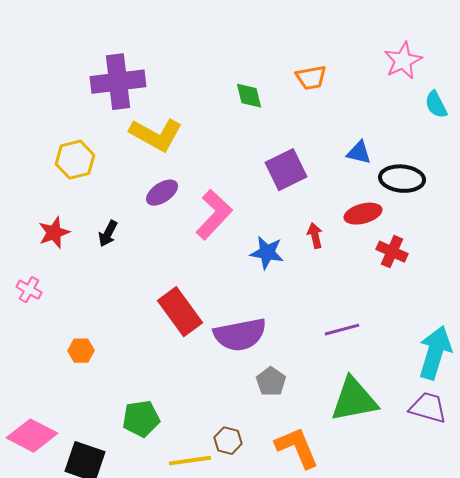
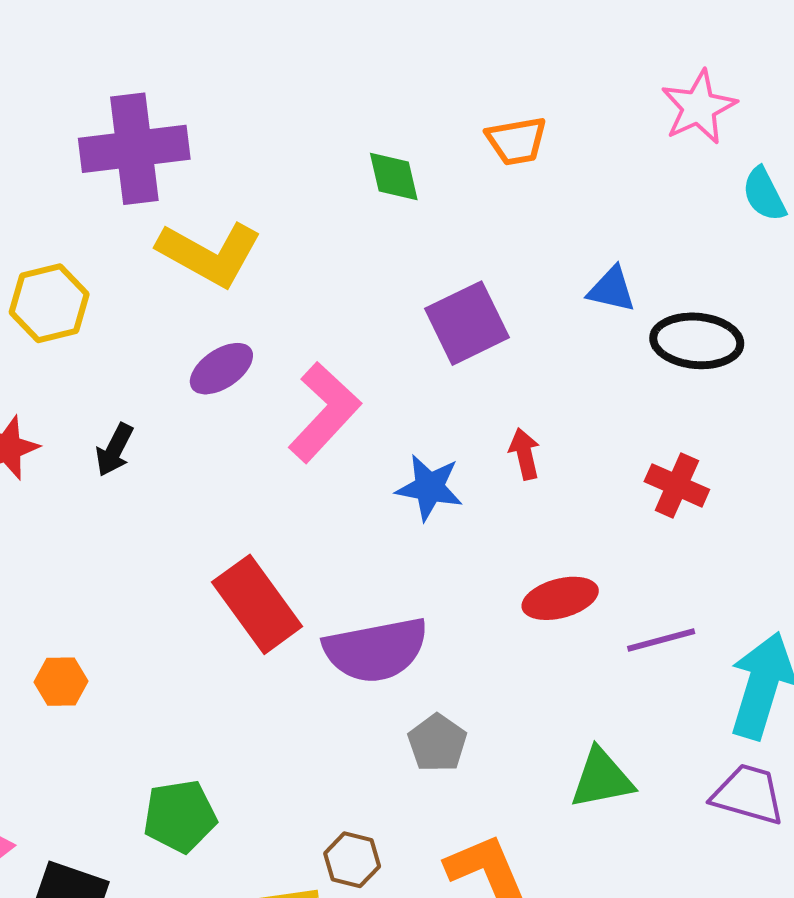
red ellipse: (363, 214) -> (560, 598), moved
purple line: (342, 330) -> (661, 640), moved
green triangle: (354, 400) -> (602, 779), size x0.7

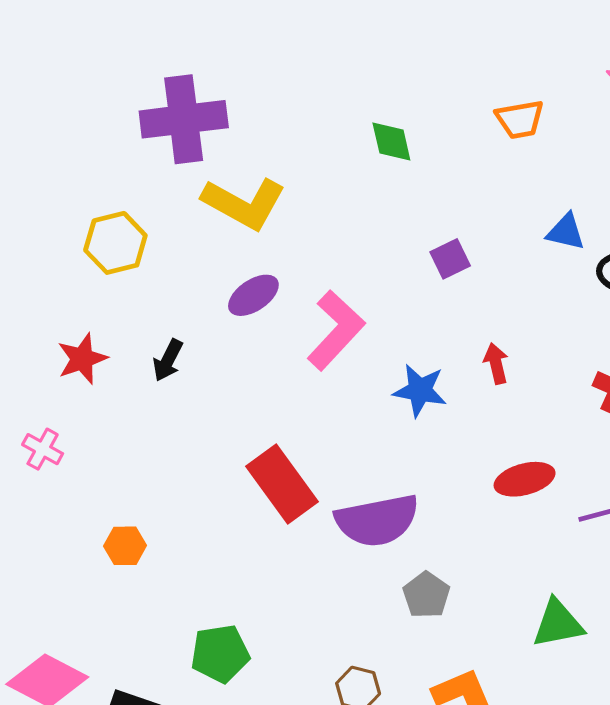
orange trapezoid: (517, 141) -> (520, 119), moved
purple square: (467, 323) -> (450, 259), size x0.6

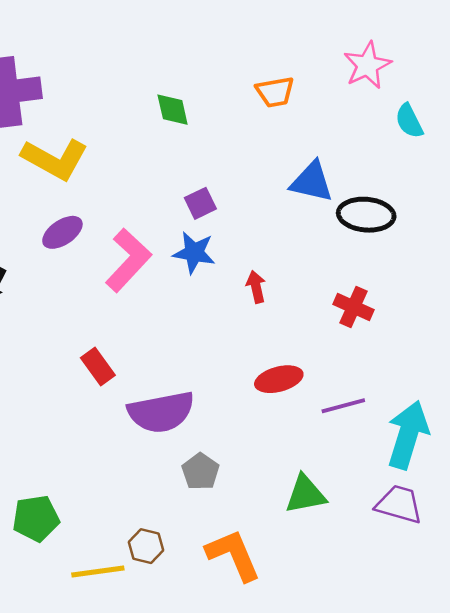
blue triangle: (566, 232) -> (312, 182), size x1.4
purple square: (450, 259) -> (200, 203), moved
blue star: (420, 390) -> (194, 253), moved
red rectangle: (282, 484) -> (98, 366), moved, size x0.6

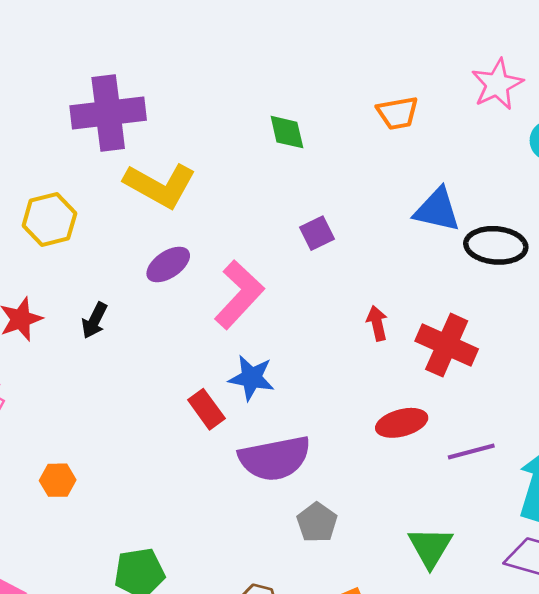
blue star: (194, 253) -> (251, 378), moved
red cross: (353, 307) -> (447, 345), moved, size x1.4
green triangle: (305, 494) -> (430, 547), turned -48

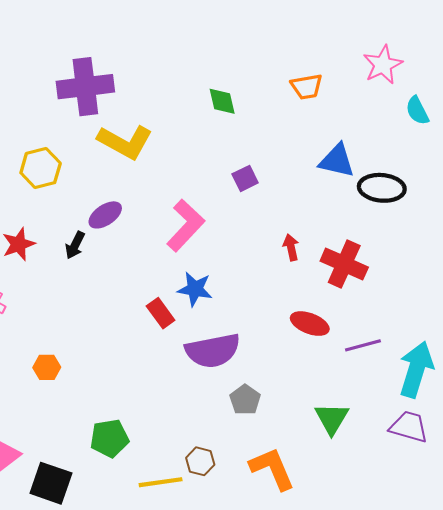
purple ellipse: (168, 264) -> (105, 215), moved
red ellipse: (402, 423) -> (310, 324), turned 36

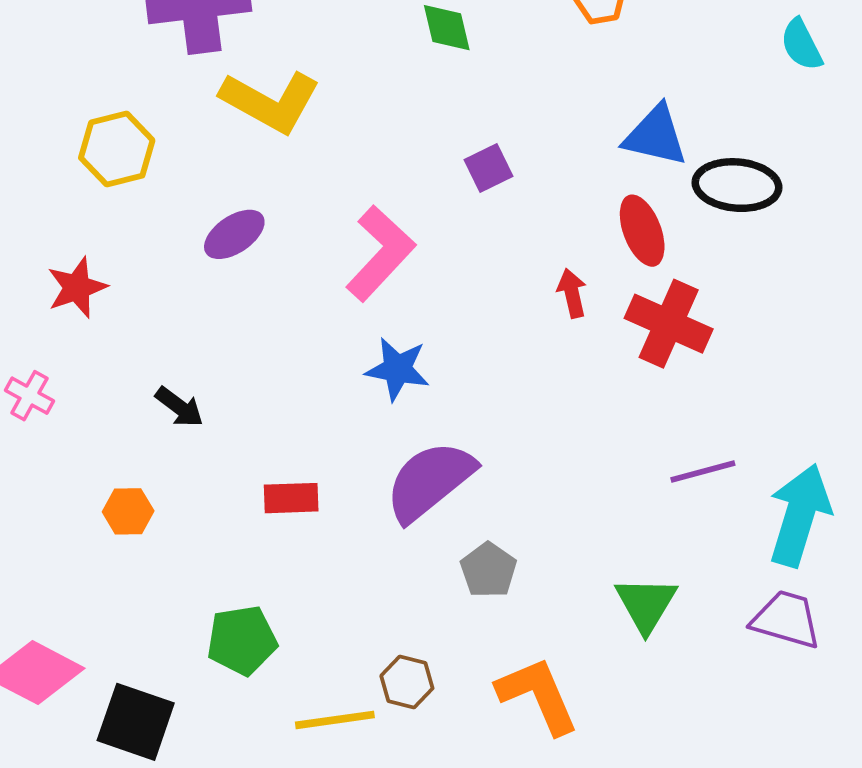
black arrow: (75, 245) -> (179, 407), moved, turned -80
red rectangle: (161, 313) -> (291, 498), moved, turned -56
red ellipse: (310, 324) -> (642, 231), moved, turned 48
purple semicircle: (213, 351) -> (430, 481), turned 152

